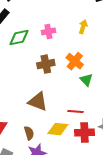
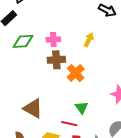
brown cross: (46, 64) -> (56, 60), moved
green triangle: (86, 80) -> (82, 107), moved

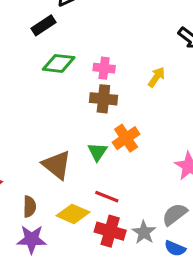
orange cross: (76, 73) -> (126, 138), moved
green triangle: (82, 107) -> (97, 152), moved

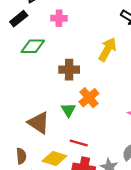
pink cross: (104, 68) -> (59, 18), moved
yellow arrow: (157, 77) -> (107, 49), size x1.5

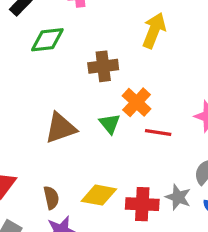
brown triangle: (39, 123) -> (61, 128), moved, turned -45
red line: (79, 143) -> (158, 132), moved

